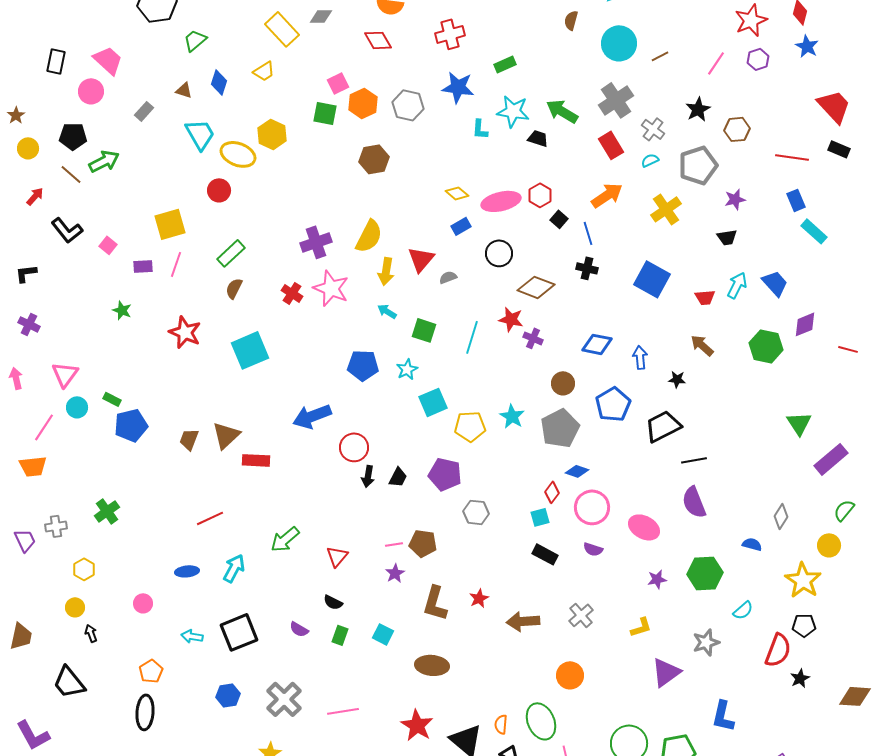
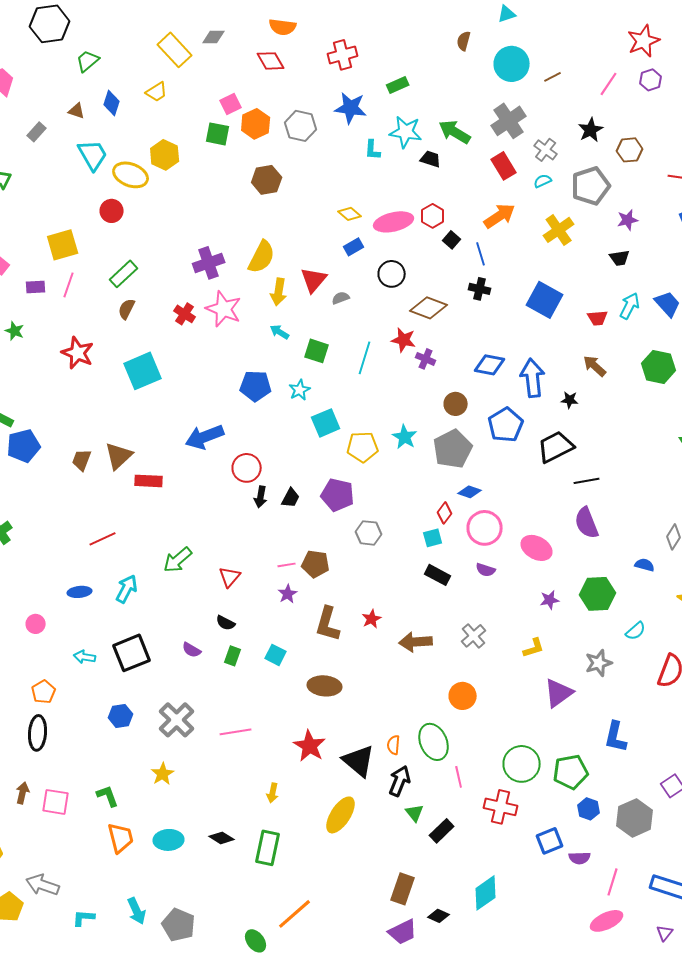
blue arrow: (640, 357) -> (533, 378), size x1.6

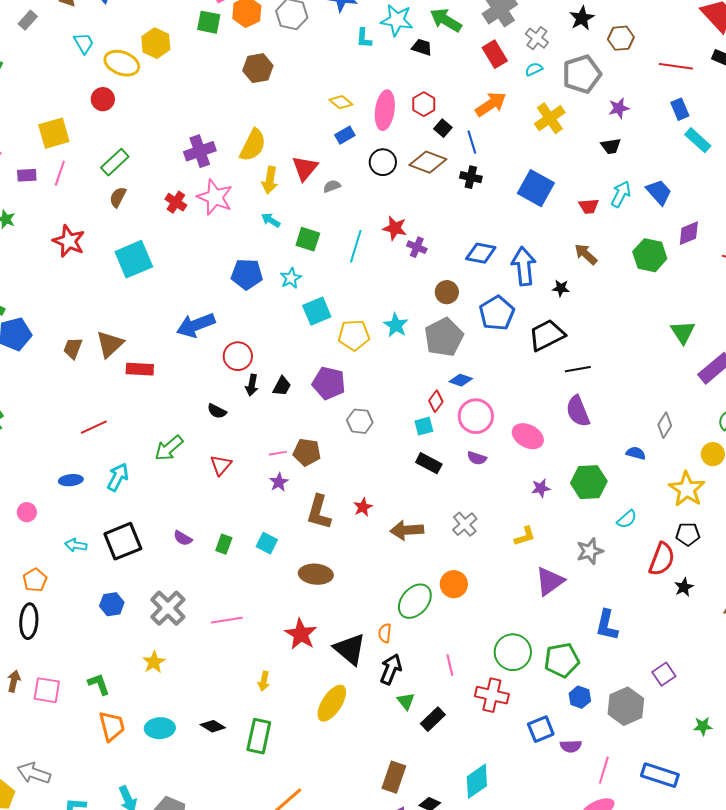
cyan trapezoid: (93, 155) -> (84, 43), size x0.7
pink ellipse: (394, 222) -> (385, 110), turned -69
brown diamond: (429, 308) -> (428, 162), moved
black semicircle: (226, 623) -> (217, 411), moved
green ellipse: (434, 742) -> (415, 601), moved, turned 63

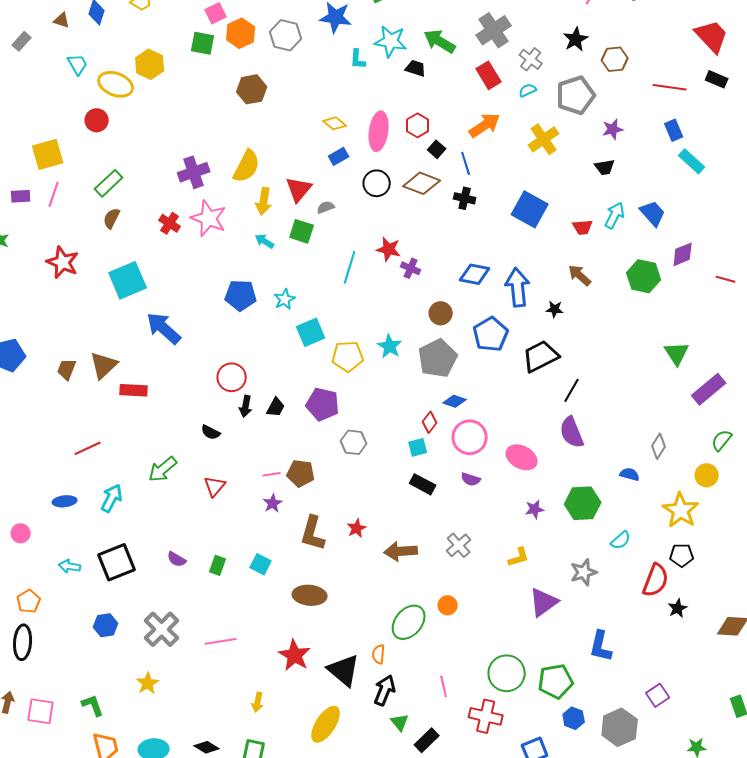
green square: (308, 239) -> (302, 231), moved
blue arrow: (196, 325) -> (164, 328), moved, turned 63
black line: (578, 369) -> (572, 390), turned -50
orange circle: (454, 584) -> (448, 605), size x0.7

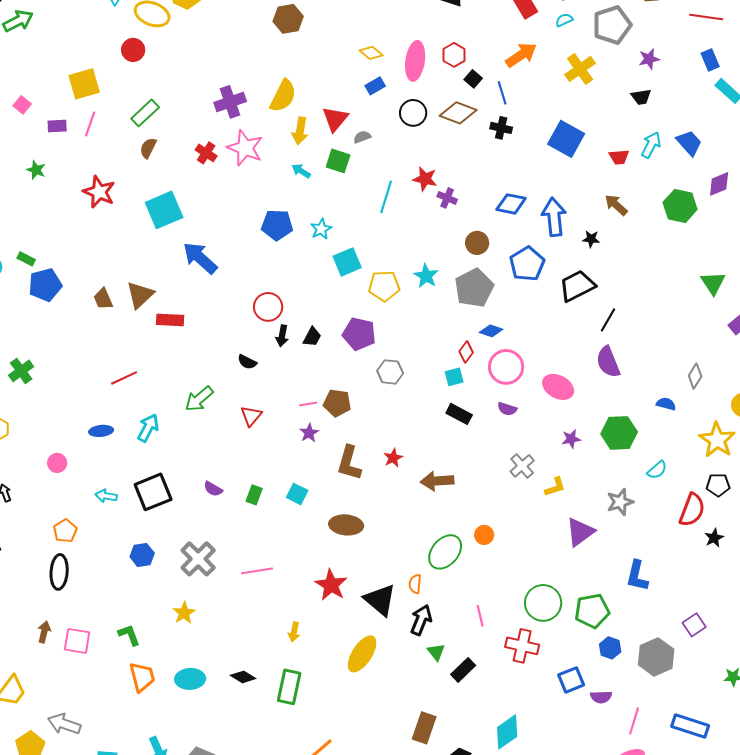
brown trapezoid: (67, 369) -> (103, 299), turned -45
gray cross: (459, 545) -> (522, 466), moved

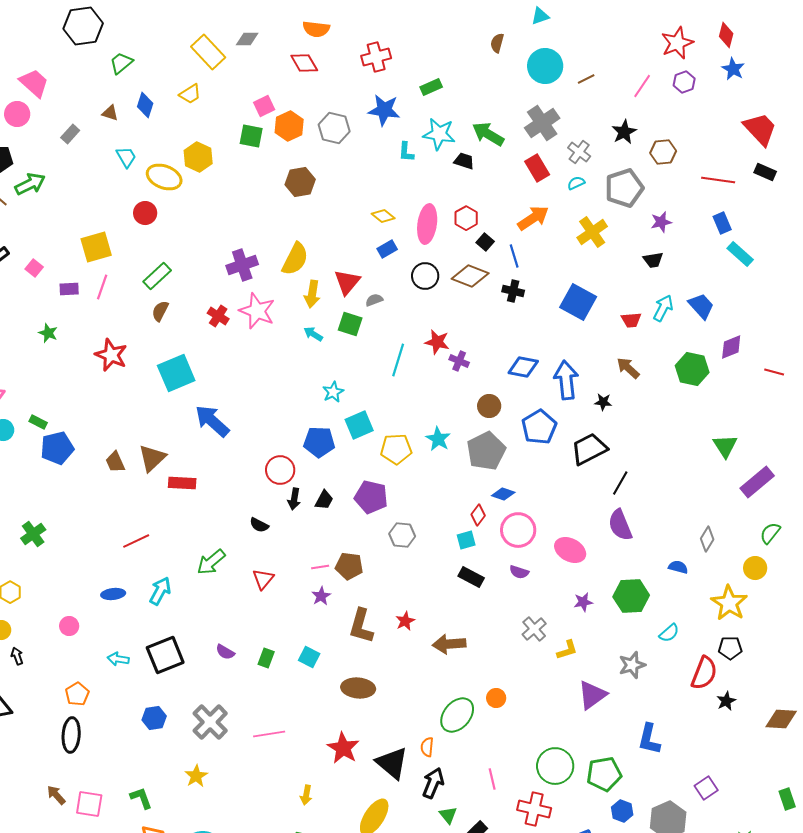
blue pentagon: (277, 225) -> (319, 442), moved
brown arrow: (44, 632) -> (56, 795), turned -55

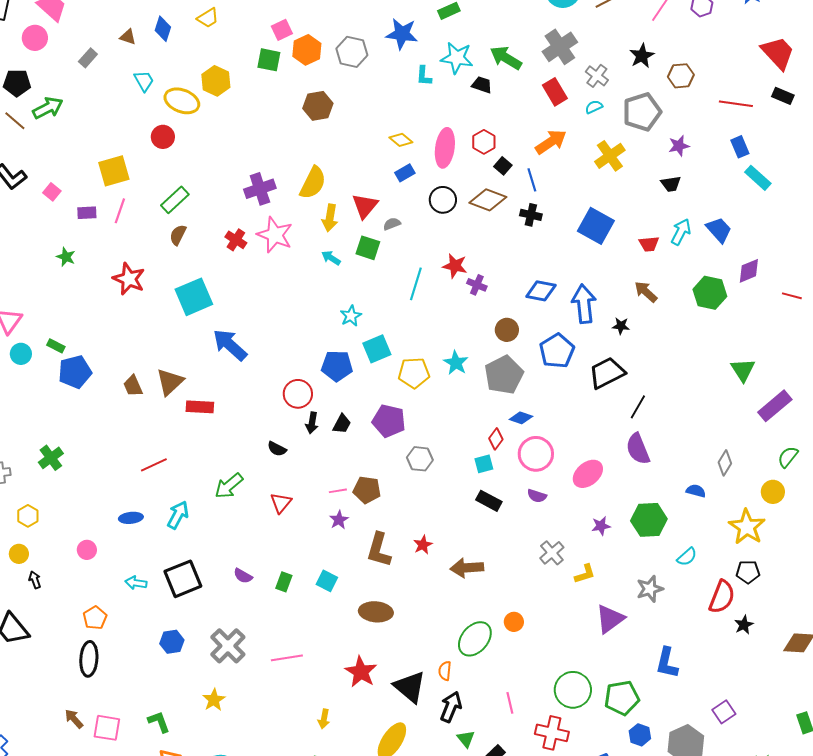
pink ellipse: (570, 550) -> (588, 474), turned -68

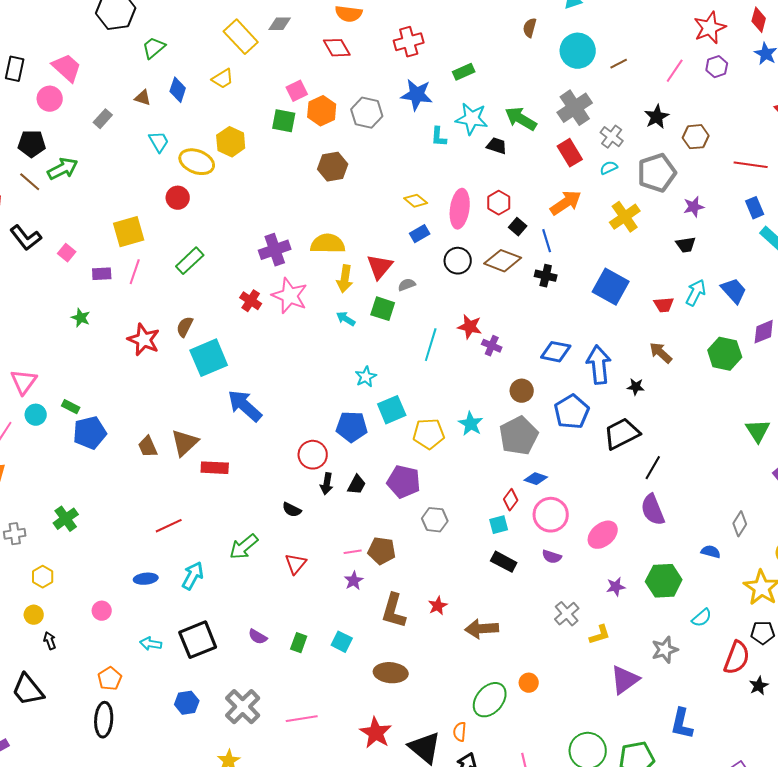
yellow semicircle: (313, 183) -> (328, 244), turned -116
brown semicircle: (178, 235) -> (185, 327), moved

